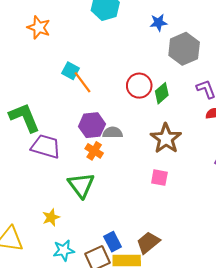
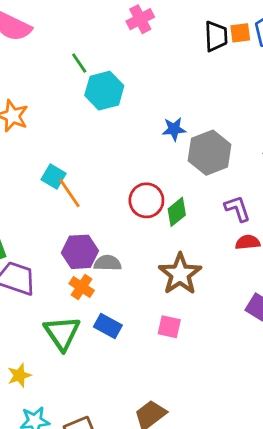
blue star: (159, 23) -> (174, 129), moved
blue rectangle: (113, 242) -> (108, 326), moved, turned -36

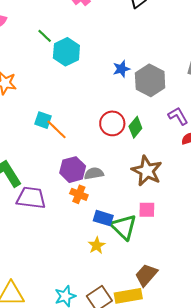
green triangle: (62, 333) -> (124, 227), moved
yellow star: (19, 375) -> (97, 245), moved

